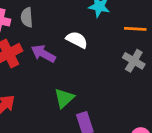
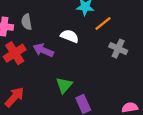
orange line: (135, 29) -> (103, 24), moved, turned -36

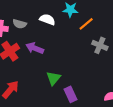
gray semicircle: (27, 22) -> (20, 24), turned -64
white semicircle: (70, 36) -> (47, 20), moved

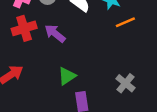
gray cross: (100, 45) -> (125, 83), moved

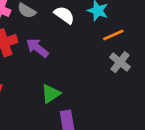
gray cross: (125, 83) -> (120, 62), moved

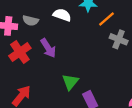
purple arrow: (37, 48) -> (48, 48), turned -144

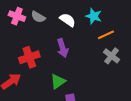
purple arrow: (48, 48) -> (63, 48), moved
red cross: (20, 52) -> (29, 57), moved

